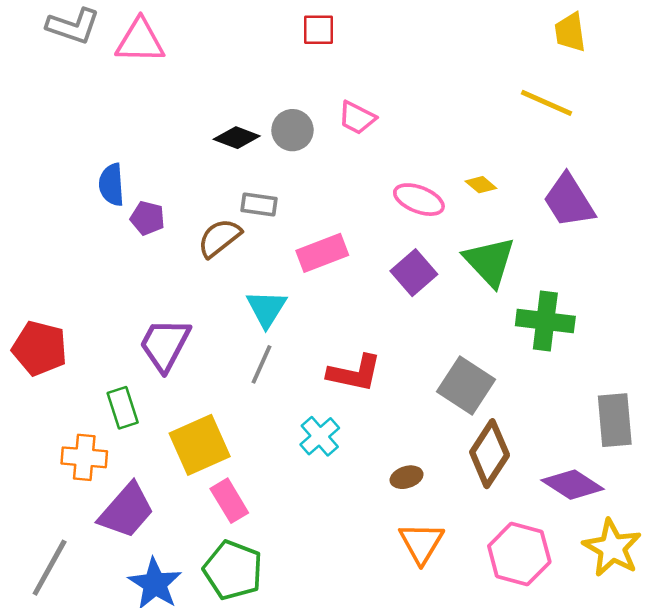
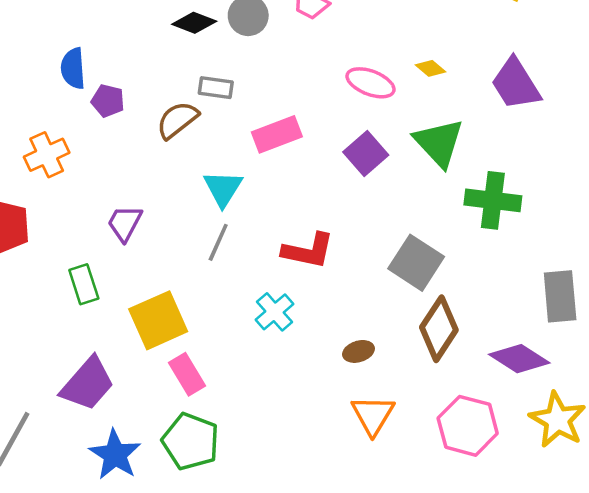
purple trapezoid: (165, 345) -> (125, 223), size x0.7
orange cross: (84, 457) -> (47, 155), moved, turned -30

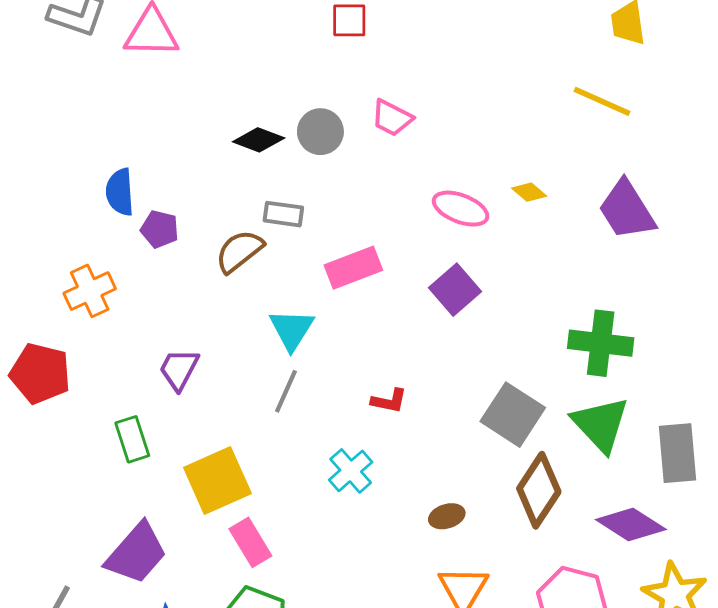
green triangle: (439, 143) -> (601, 424), moved
red L-shape: (308, 251) -> (389, 401), size x0.6

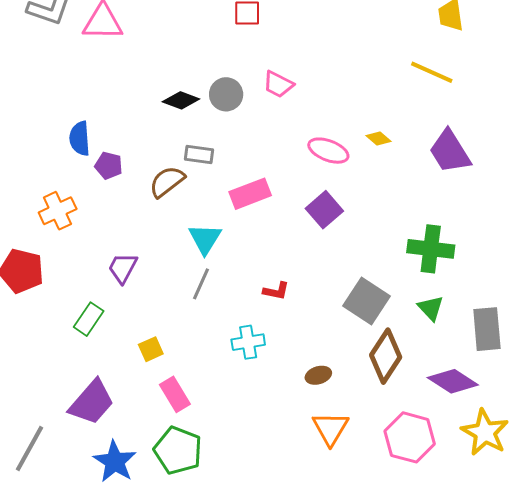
green triangle: (601, 424) -> (431, 308), size x0.6
green rectangle: (132, 439) -> (89, 319), turned 52
cyan cross: (351, 471) -> (248, 342), turned 32
yellow square: (217, 481) -> (151, 349), size x0.5

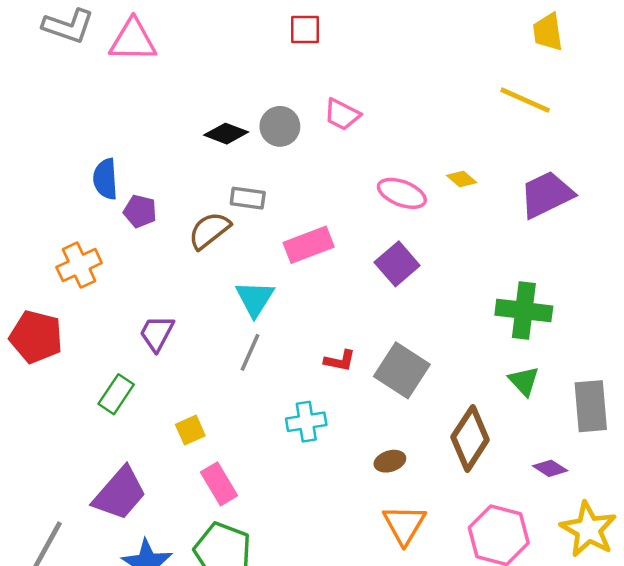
purple trapezoid: (450, 152) -> (547, 195), turned 96
gray square: (367, 301) -> (402, 370), moved
purple diamond: (453, 381) -> (550, 468), size x0.6

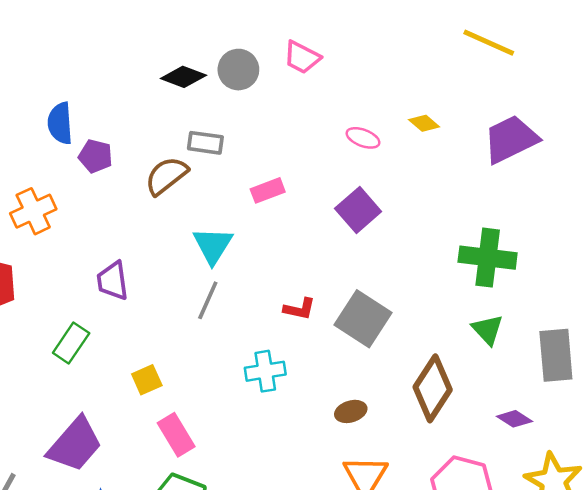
pink ellipse: (402, 193) -> (363, 138), size x0.7
pink rectangle: (309, 245) -> (268, 190), size x0.7
purple trapezoid: (157, 333) -> (113, 281), turned -36

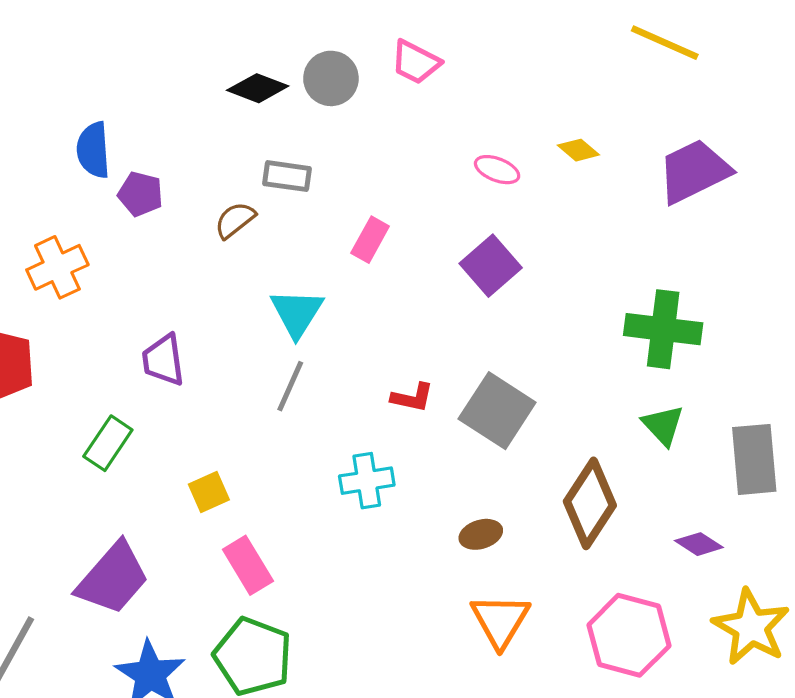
brown semicircle: (166, 176) -> (235, 220), size x0.7
pink rectangle: (268, 190) -> (370, 240), turned -40

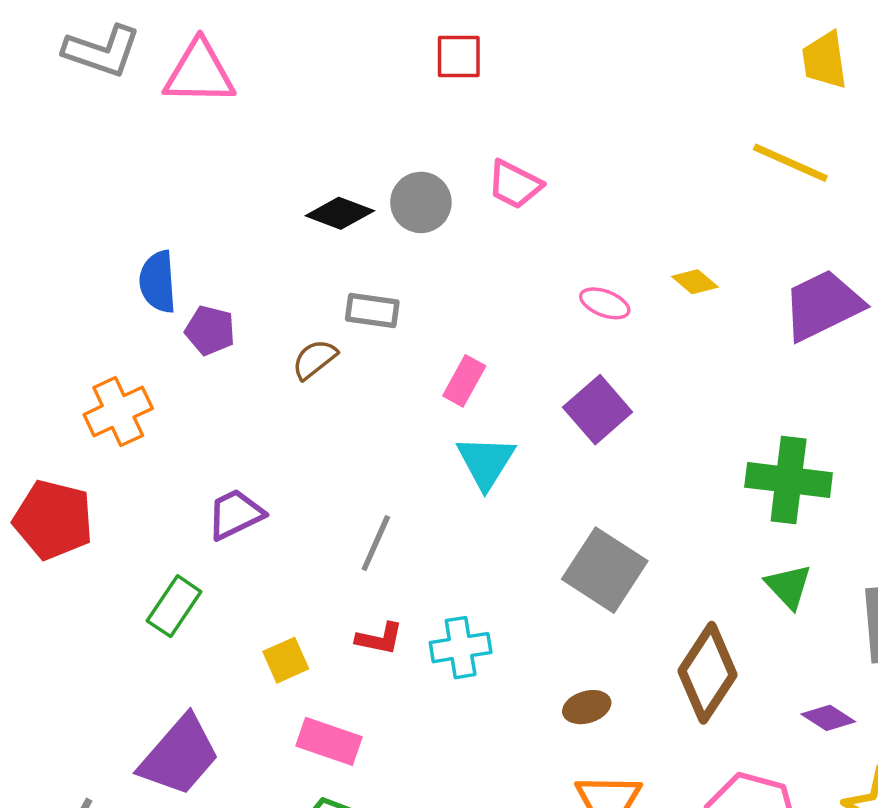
cyan triangle: (297, 313) -> (486, 462), moved
purple trapezoid: (163, 360) -> (235, 514), turned 72
red L-shape: (412, 398) -> (379, 639), moved
pink rectangle: (248, 565) -> (329, 741), turned -40

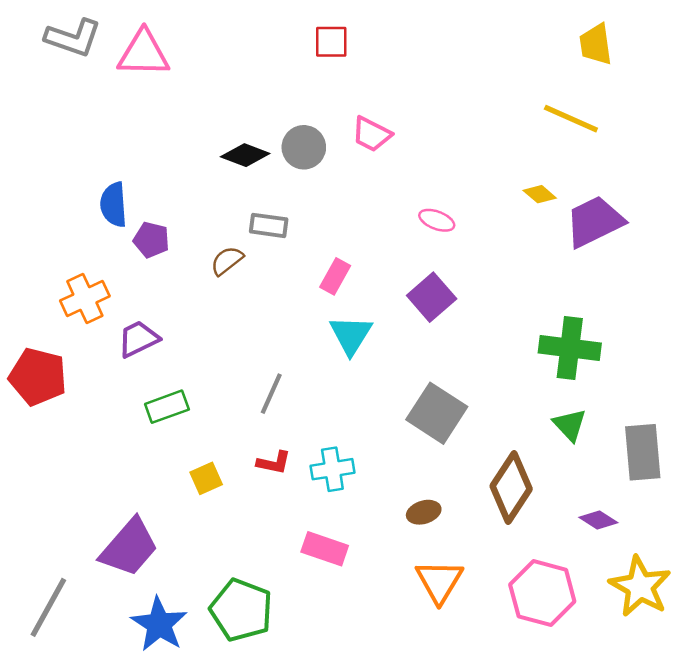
yellow diamond: (695, 282) -> (540, 194), moved
purple trapezoid: (235, 514) -> (138, 339), moved
green rectangle: (174, 606) -> (167, 407), moved, turned 36
pink rectangle: (329, 741) -> (325, 549), moved

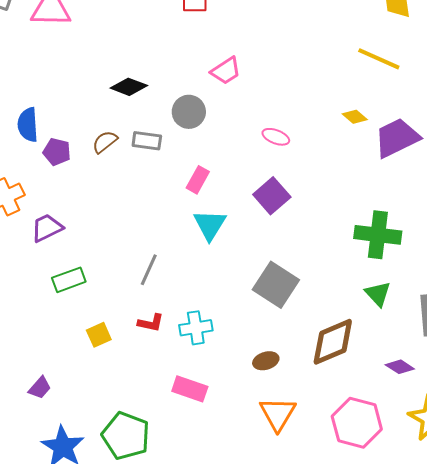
pink trapezoid: (372, 134) -> (226, 71), turned -60
gray circle: (304, 147) -> (189, 112), moved
brown semicircle: (227, 261) -> (105, 142), moved
brown diamond: (511, 487) -> (333, 342), turned 34
purple trapezoid: (129, 547) -> (40, 388), size x0.5

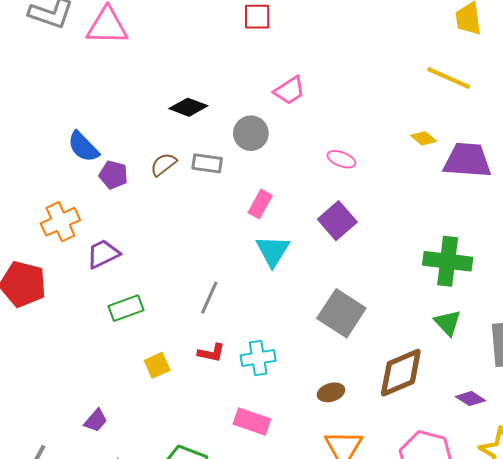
blue semicircle: (28, 125) -> (83, 147), turned -40
purple trapezoid: (397, 138) -> (467, 160), turned 30

